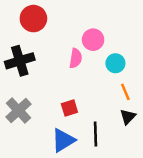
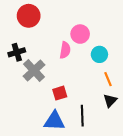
black cross: (20, 61) -> (17, 52), size x0.7
gray cross: (18, 110) -> (34, 71), moved
blue triangle: (63, 140) -> (54, 121), turned 35

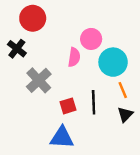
black cross: (17, 52) -> (17, 49), moved, turned -35
cyan circle: (99, 54) -> (113, 62), size x1.5
black line: (82, 116) -> (94, 102), moved

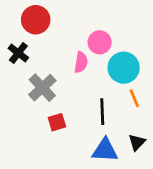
red square: (68, 106) -> (57, 122), moved
black triangle: (125, 114) -> (137, 142), moved
blue triangle: (62, 138) -> (105, 150), moved

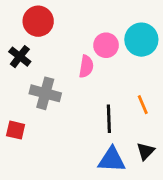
cyan circle: (124, 68) -> (141, 40), moved
gray cross: (42, 88) -> (45, 93), turned -32
red square: (57, 122) -> (16, 130), moved, turned 30

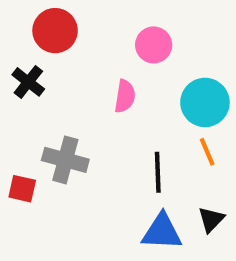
cyan circle: (141, 40) -> (205, 102), moved
pink circle: (106, 45) -> (154, 45), moved
gray cross: (45, 93) -> (65, 160), moved

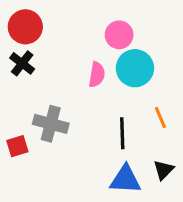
red circle: (55, 31) -> (25, 27), moved
cyan circle: (205, 102) -> (135, 68), moved
red square: (22, 189) -> (17, 146), turned -30

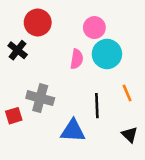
red circle: (25, 27) -> (38, 23), moved
black triangle: (164, 170) -> (130, 135), turned -30
blue triangle: (125, 179) -> (73, 131), moved

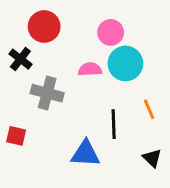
pink semicircle: (77, 59) -> (90, 69), turned -102
gray cross: (40, 98) -> (47, 93), moved
red square: (14, 116) -> (16, 136), turned 30

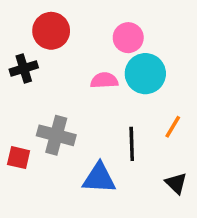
black cross: (20, 59) -> (24, 68), turned 35
gray cross: (47, 93) -> (56, 135), moved
orange line: (149, 109) -> (173, 127), turned 54

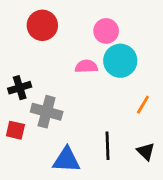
black cross: (24, 68) -> (20, 88), moved
black line: (132, 144) -> (108, 146), moved
blue triangle: (99, 178) -> (66, 160), moved

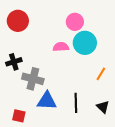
red circle: (42, 25) -> (18, 21), moved
red square: (15, 130) -> (19, 116), moved
blue triangle: (66, 160) -> (47, 101), moved

